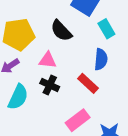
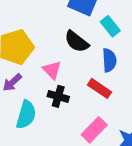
black semicircle: (61, 31) -> (77, 42), moved
pink triangle: (48, 60) -> (52, 70), turned 48

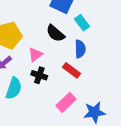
pink triangle: (52, 70) -> (35, 55), turned 35

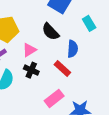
cyan rectangle: (82, 23) -> (89, 23), moved

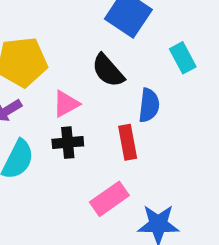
red rectangle: (62, 69) -> (128, 142), turned 35
black cross: (31, 70) -> (68, 143), turned -32

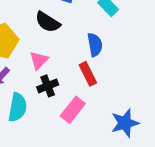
black semicircle: (108, 70) -> (48, 22), moved
pink rectangle: (109, 199) -> (73, 110), moved

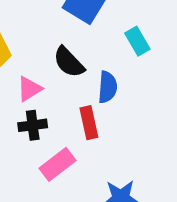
black semicircle: (48, 22) -> (69, 62), moved

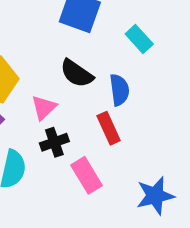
pink rectangle: (58, 164) -> (86, 175), turned -72

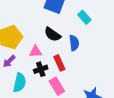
pink triangle: (44, 108) -> (36, 52), turned 40
red rectangle: (109, 128) -> (59, 63), moved

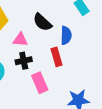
red rectangle: (59, 63) -> (57, 57), moved

